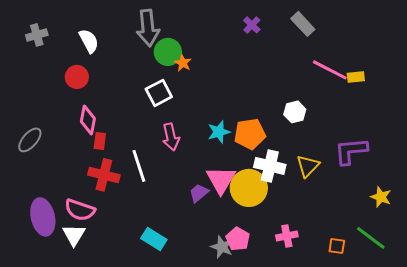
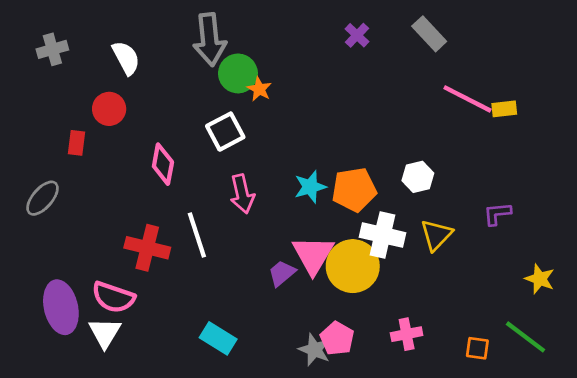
white hexagon: (295, 112) -> (418, 177), moved
pink diamond: (88, 120) -> (163, 164), moved
red rectangle: (100, 141) -> (76, 143), moved
purple L-shape: (351, 151) -> (497, 214), size x0.6

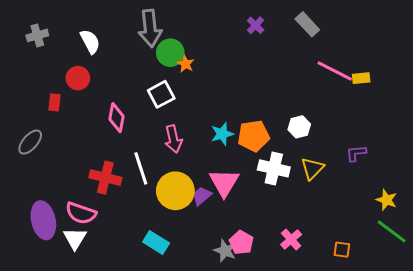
yellow circle: (353, 266) -> (175, 191), moved
pink cross: (407, 334) -> (291, 240), turned -30
green line: (526, 337) -> (392, 231), moved

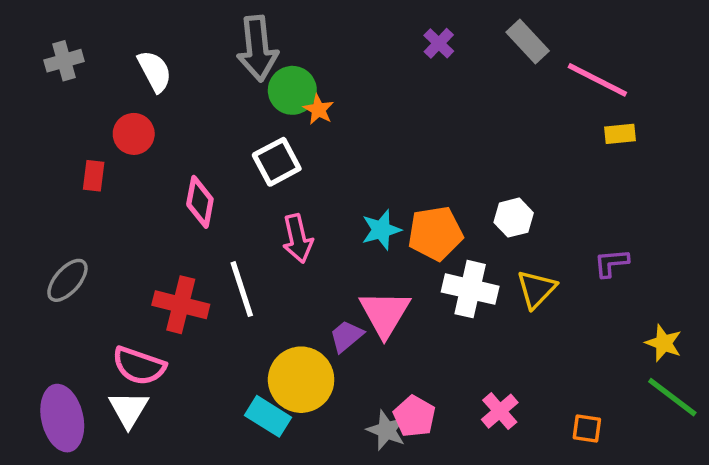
pink line: (335, 71) -> (597, 80), moved
gray ellipse: (30, 142) -> (67, 280), moved
yellow circle: (175, 191) -> (301, 380), moved
purple ellipse: (43, 220) -> (62, 418), moved

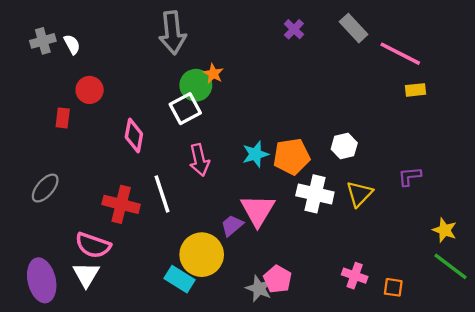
white semicircle: (155, 71) -> (72, 44), moved, size x0.7
green circle: (292, 90) -> (196, 85), moved
pink cross: (500, 411) -> (355, 276), moved, turned -30

